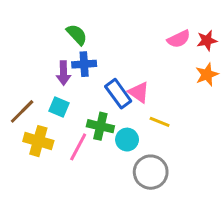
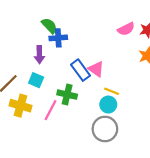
blue cross: (84, 64) -> (58, 38), moved
cyan circle: (127, 140) -> (108, 105), moved

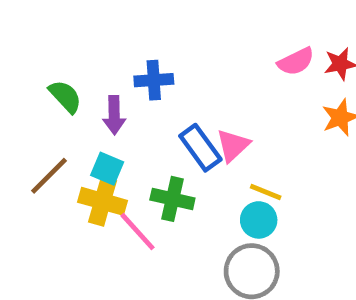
green semicircle: (49, 26) -> (65, 96), moved
pink triangle: (96, 69) -> (233, 145), turned 42
yellow cross: (20, 106) -> (103, 201), moved
pink line: (50, 110) -> (137, 232), turned -70

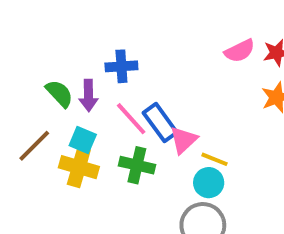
green semicircle: (65, 96) -> (59, 93), moved
pink triangle: (233, 145) -> (183, 140), moved
pink line: (137, 232) -> (131, 119), moved

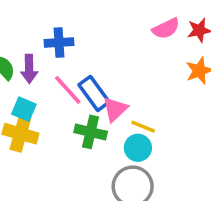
green cross: (137, 165) -> (91, 132), moved

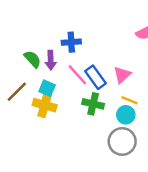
pink triangle: (115, 109) -> (122, 75), moved

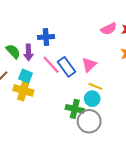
green cross: (93, 104) -> (75, 109), moved

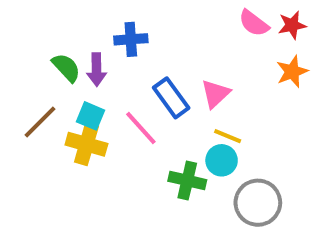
pink semicircle: (109, 29) -> (254, 23), turned 63
pink line: (51, 65) -> (141, 128), moved
gray circle: (89, 121) -> (258, 203), moved

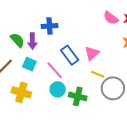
yellow cross: (86, 144) -> (21, 92), moved
cyan circle: (222, 160) -> (58, 89), moved
gray circle: (258, 203) -> (113, 88), moved

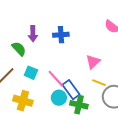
blue cross: (50, 26) -> (61, 35), moved
purple arrow: (32, 41) -> (33, 34), moved
blue rectangle: (70, 55) -> (71, 90), moved

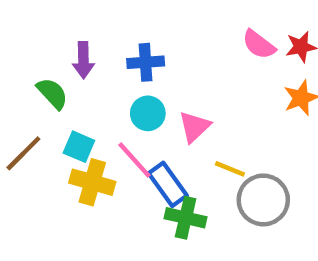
pink triangle: (93, 62) -> (194, 127), moved
cyan circle: (59, 98) -> (148, 113), moved
yellow cross: (23, 101) -> (92, 182), moved

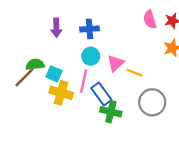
pink semicircle: (259, 45) -> (150, 19), turned 36
green semicircle: (52, 93) -> (35, 64), moved, turned -54
pink line: (134, 160) -> (84, 81), turned 55
yellow line: (230, 169) -> (134, 73), moved

